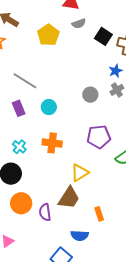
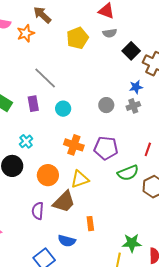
orange cross: (52, 143) -> (74, 145), moved
orange circle: (21, 203) -> (48, 175), moved

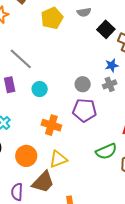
purple pentagon: (106, 148) -> (84, 110), moved

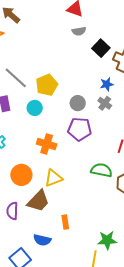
yellow pentagon: (52, 18) -> (47, 85), moved
gray cross: (110, 84) -> (105, 103), turned -32
green semicircle: (106, 151) -> (101, 170), turned -145

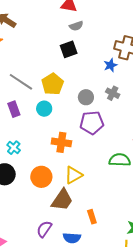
black square: (101, 48) -> (69, 49), moved, turned 36
blue star: (107, 84) -> (110, 65), moved
purple semicircle: (12, 211) -> (44, 229), moved, turned 42

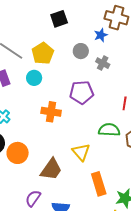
gray circle: (86, 97) -> (81, 51), moved
yellow triangle: (73, 175) -> (81, 152), moved, turned -42
orange circle: (41, 177) -> (18, 153), moved
orange rectangle: (92, 217) -> (99, 184), moved, size x1.6

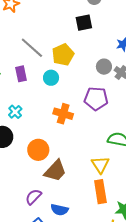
gray circle: (81, 51) -> (104, 67), moved
yellow triangle: (81, 152) -> (100, 165), moved
orange circle: (18, 153) -> (38, 150), moved

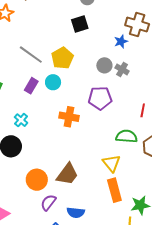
purple rectangle: (21, 74) -> (31, 86), moved, turned 49
orange circle: (38, 150) -> (37, 180), moved

